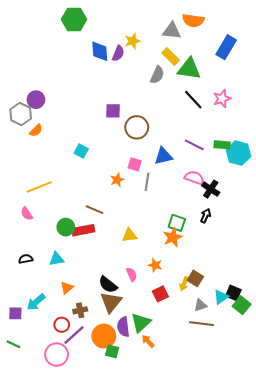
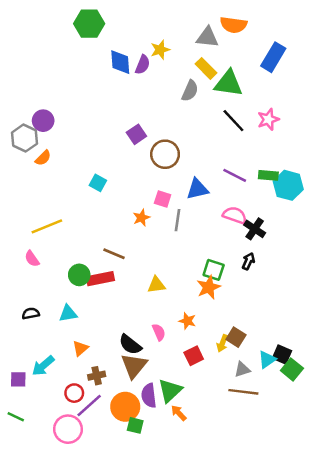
purple square: (113, 111) -> (136, 134), turned -35

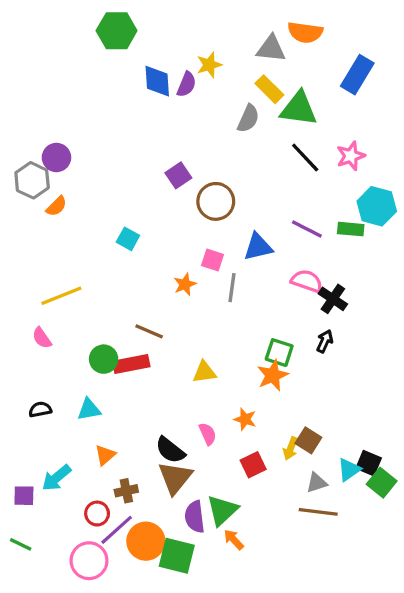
cyan hexagon: (288, 185) -> (377, 206), moved
orange circle: (125, 407) -> (146, 541), moved
green square: (135, 425) -> (177, 556), size x1.6

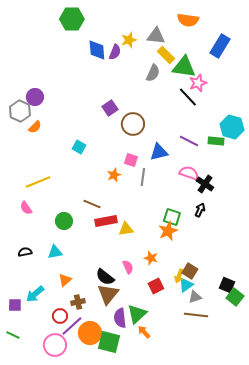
gray triangle: (271, 49) -> (156, 36), moved
pink star: (351, 156) -> (198, 83), moved
red rectangle: (131, 364) -> (106, 221), moved
cyan triangle: (349, 470) -> (186, 285), moved

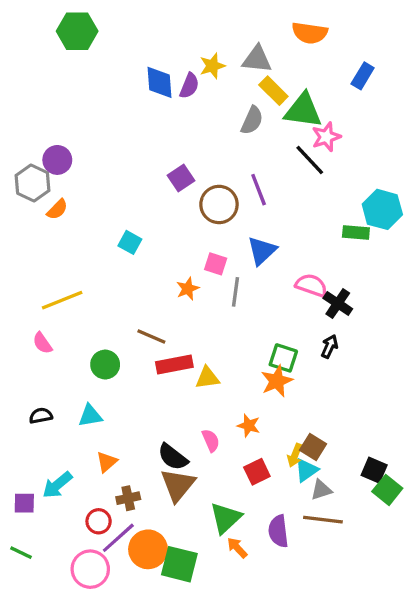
green hexagon: (72, 19) -> (77, 31), moved
blue rectangle: (220, 46) -> (363, 76), size x0.7
purple line: (189, 141) -> (259, 190), moved, turned 42
blue triangle: (159, 152) -> (262, 251), turned -30
purple semicircle: (120, 318) -> (278, 531), moved

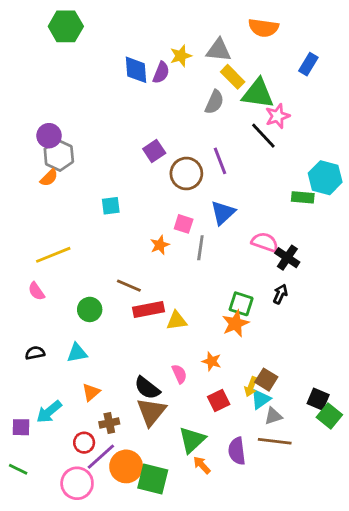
gray hexagon: (33, 183) -> (59, 155), moved
cyan square: (130, 242) -> (111, 206), turned -36

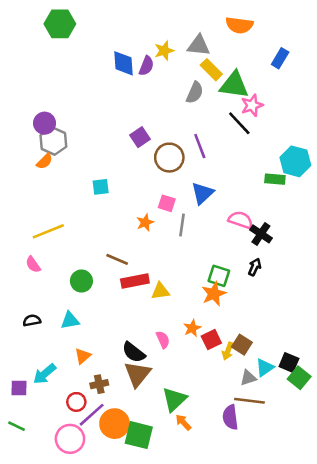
orange star: (212, 361) -> (192, 328), turned 30
cyan triangle: (261, 399) -> (265, 368), moved
red square: (219, 401) -> (211, 340), moved
purple semicircle: (237, 451) -> (230, 417), moved

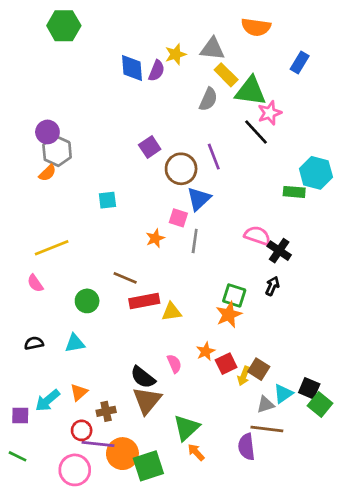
blue triangle: (202, 193) -> (199, 199), moved
orange triangle: (83, 356) -> (79, 392), moved
purple line: (92, 415) -> (98, 444), turned 48
green square: (139, 435) -> (148, 466), turned -32

